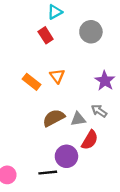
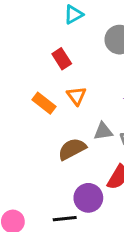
red rectangle: (46, 35) -> (62, 59), moved
gray triangle: (78, 119) -> (103, 131), moved

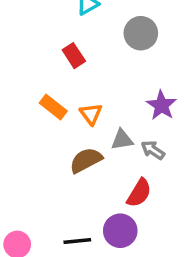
orange triangle: (76, 96) -> (91, 114), moved
purple circle: (88, 198) -> (120, 231), moved

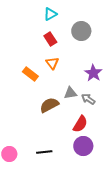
red rectangle: (74, 56) -> (50, 39), moved
orange triangle: (91, 114) -> (52, 63), moved
purple circle: (120, 231) -> (83, 146), moved

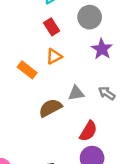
orange triangle: (52, 63) -> (54, 56), turned 40
purple star: (93, 73) -> (102, 49), moved
gray arrow: (88, 99) -> (107, 93), moved

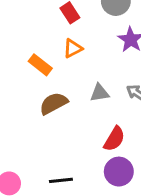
brown semicircle: (50, 108) -> (54, 103), moved

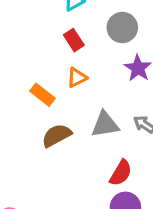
gray triangle: (100, 93) -> (105, 124), size x1.4

